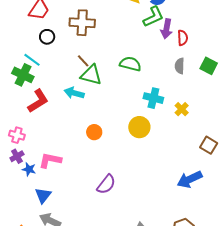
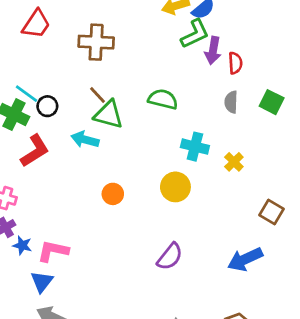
black circle: (47, 37) -> (47, 106), moved
pink L-shape: (50, 160) -> (53, 251), moved
purple semicircle: (106, 184) -> (170, 257), moved

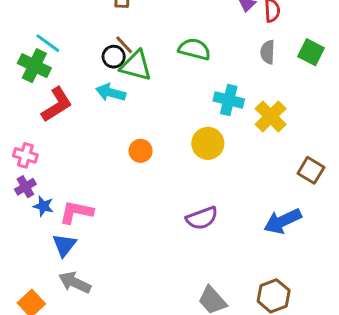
black circle: (47, 106) -> (114, 57), moved
yellow cross: (234, 162) -> (271, 116), size x1.5
purple semicircle: (170, 257) -> (202, 218), turned 32

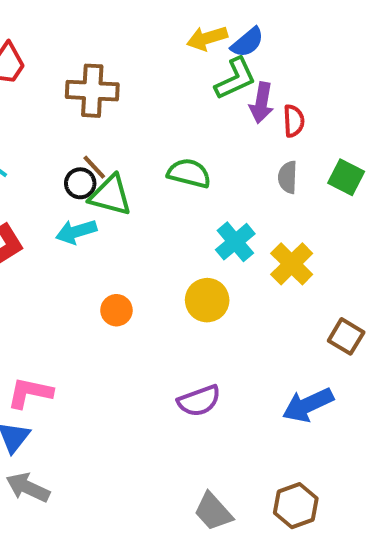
cyan arrow: (111, 93) -> (76, 232), turned -32
cyan cross: (229, 100) -> (235, 242), turned 36

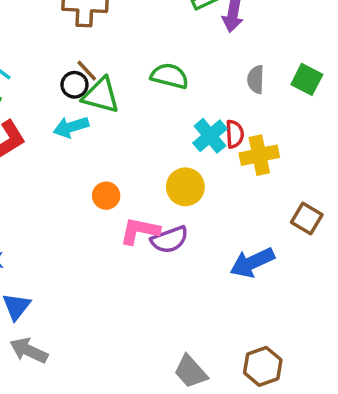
red semicircle: (294, 121) -> (235, 134), moved
yellow cross: (292, 264) -> (259, 155), turned 33
pink L-shape: (30, 393) -> (140, 231), moved
purple semicircle: (199, 401) -> (170, 240), moved
blue arrow: (308, 405) -> (252, 263), moved

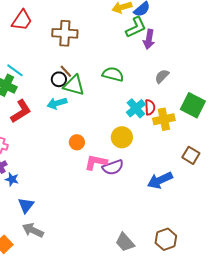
gray semicircle: (256, 79) -> (162, 76), turned 42
green square: (307, 79) -> (193, 105), moved, size x1.4

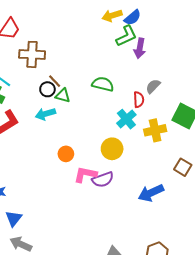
brown cross: (65, 33) -> (32, 54), moved
green triangle: (74, 85) -> (63, 95), size x0.7
red semicircle: (150, 107) -> (139, 100), moved

